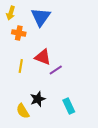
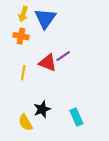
yellow arrow: (11, 13) -> (23, 14), moved
purple line: (56, 70) -> (63, 56), moved

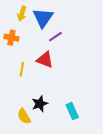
orange cross: (21, 36) -> (11, 38), moved
purple line: (63, 56) -> (55, 37), moved

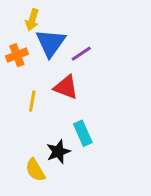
blue triangle: (43, 18) -> (51, 43), moved
orange cross: (11, 38) -> (17, 55), turned -32
cyan rectangle: (72, 111) -> (83, 133), moved

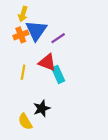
orange cross: (17, 55) -> (21, 35), moved
cyan rectangle: (83, 133) -> (58, 74), moved

